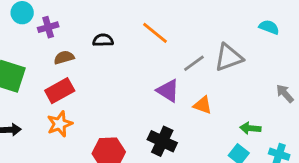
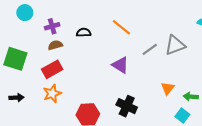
purple cross: (48, 27) -> (52, 26), moved
purple triangle: (168, 91) -> (120, 65), moved
orange triangle: (203, 105) -> (168, 88), moved, turned 48

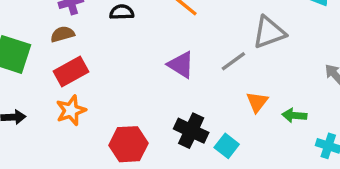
brown semicircle: (55, 45) -> (62, 34), moved
gray line: (150, 49) -> (233, 61), moved
cyan square: (182, 116) -> (227, 146), moved

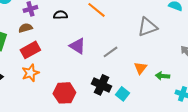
gray line: (233, 61) -> (110, 52), moved
purple triangle: (181, 65) -> (77, 46), moved

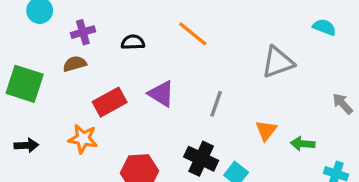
red rectangle: (30, 50) -> (110, 102), moved
gray line: (110, 52) -> (216, 104), turned -35
orange star: (30, 73) -> (83, 139), turned 30

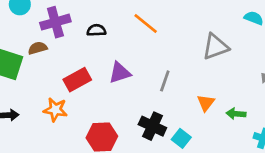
purple cross: (83, 32) -> (55, 22), size x1.5
brown semicircle: (75, 64) -> (38, 48), moved
purple triangle: (161, 94) -> (120, 73), turned -50

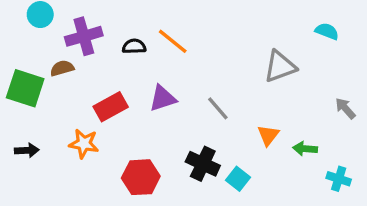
orange line: (146, 23) -> (173, 41), moved
gray line: (165, 81) -> (218, 108), turned -60

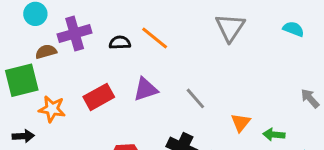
gray triangle: (280, 66) -> (230, 27), moved, turned -36
brown semicircle: (62, 68) -> (46, 52), moved
green square: (25, 88) -> (22, 80), turned -32
orange star: (84, 144) -> (52, 109), moved

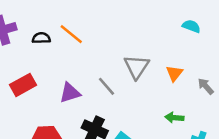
gray triangle: (230, 27) -> (137, 67), moved
purple triangle: (146, 89) -> (70, 93), moved
orange triangle: (241, 123) -> (174, 73), moved

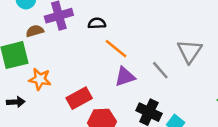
orange line: (71, 34) -> (116, 49), moved
red rectangle: (23, 85) -> (79, 98), moved

